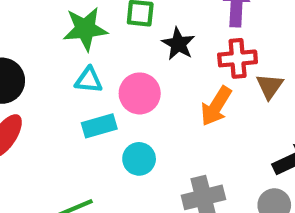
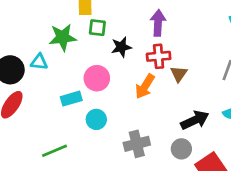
black star: (178, 44) -> (121, 47), turned 30
cyan triangle: (89, 80) -> (39, 62), moved

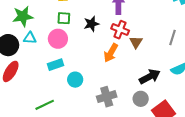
green square: (97, 28) -> (64, 18), moved
green star: (63, 37) -> (23, 16), moved
red cross: (159, 56) -> (120, 30), turned 30
pink circle: (97, 78) -> (58, 39), moved

